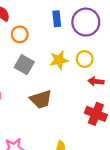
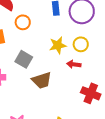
gray square: (24, 65) -> (24, 59), moved
red arrow: (96, 81) -> (74, 64), moved

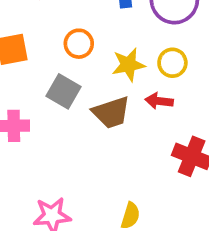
orange circle: (23, 22) -> (79, 44), moved
brown trapezoid: (42, 80) -> (111, 112), moved

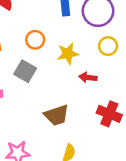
yellow circle: (172, 63) -> (108, 46), moved
brown trapezoid: (111, 112) -> (57, 115), moved

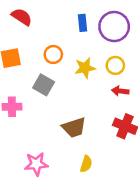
yellow circle: (108, 46) -> (115, 65), moved
red arrow: (88, 77) -> (120, 91), moved

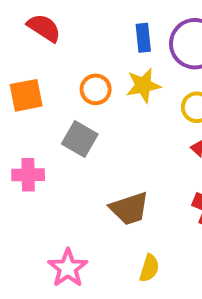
yellow star: (85, 68) -> (143, 85), moved
pink star: (36, 164) -> (68, 268), turned -30

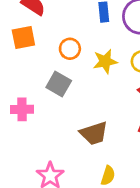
yellow star: (143, 85) -> (105, 61), moved
orange square: (26, 95) -> (23, 37), moved

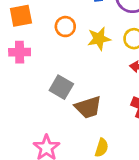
gray square: (59, 84) -> (61, 87), moved
pink cross: (22, 109) -> (20, 52), moved

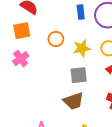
pink cross: (20, 52) -> (21, 59), turned -35
gray square: (61, 87) -> (79, 75), moved, turned -36

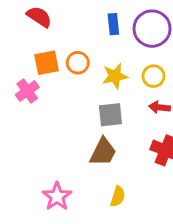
orange square: (22, 31) -> (47, 63), moved
brown trapezoid: (73, 101) -> (103, 152), turned -45

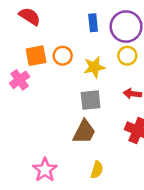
yellow circle: (154, 76) -> (127, 56), moved

